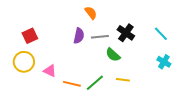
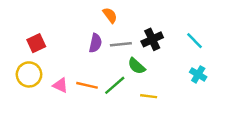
black cross: (126, 33) -> (152, 39), turned 30
green line: (95, 83) -> (115, 85), moved
orange line: (72, 84) -> (87, 85), moved

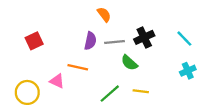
yellow circle: (29, 74) -> (27, 92), moved
cyan cross: (198, 74) -> (188, 71), turned 35
orange line: (87, 85) -> (78, 67), moved
green line: (115, 85) -> (110, 94), moved

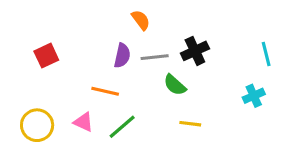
cyan line: (184, 39) -> (266, 54), moved, turned 30
pink triangle: (57, 81) -> (83, 122), moved
green line: (110, 94) -> (122, 127), moved

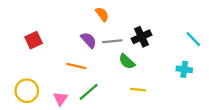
cyan line: (266, 54) -> (193, 39), turned -30
purple semicircle: (122, 56) -> (89, 40), turned -54
cyan cross: (254, 96) -> (184, 69), turned 32
pink triangle: (83, 122) -> (61, 99), moved, turned 40

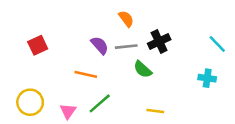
orange semicircle: (102, 14) -> (126, 19), moved
yellow line: (138, 90) -> (155, 111), moved

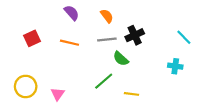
purple semicircle: (100, 45) -> (72, 13), moved
orange line: (86, 74) -> (69, 43), moved
green line: (100, 103) -> (104, 81), moved

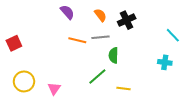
black cross: (135, 35) -> (127, 20), moved
red square: (32, 38) -> (14, 43), moved
orange line: (69, 43) -> (77, 40), moved
green semicircle: (121, 59) -> (114, 55), turned 49

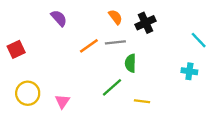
purple semicircle: (67, 12) -> (59, 18), moved
orange line: (77, 40) -> (89, 46), turned -48

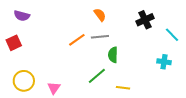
purple semicircle: (59, 18) -> (22, 16), moved, turned 147
black cross: (145, 23) -> (145, 20), moved

